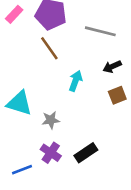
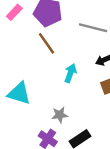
gray star: (51, 120) -> (60, 115), moved

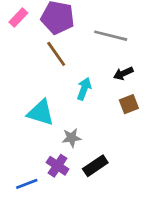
cyan triangle: (19, 93) -> (41, 113), moved

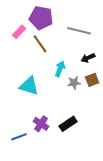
pink rectangle: (18, 18) -> (19, 32), moved
gray star: (72, 138) -> (74, 83), moved

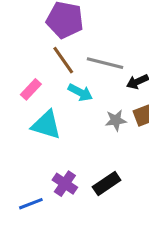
gray line: (79, 31) -> (105, 63), moved
pink rectangle: (19, 32) -> (31, 89), moved
cyan arrow: (60, 69) -> (80, 92), moved, turned 98

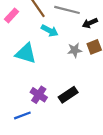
pink rectangle: (31, 89) -> (12, 15), moved
blue line: (31, 204) -> (22, 115), moved

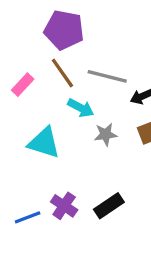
gray star: (75, 50) -> (106, 134), moved
blue line: (22, 115) -> (28, 217), moved

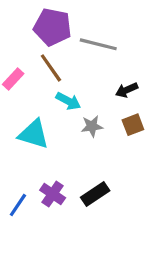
gray line: (107, 76) -> (98, 44), moved
blue line: (28, 217) -> (18, 205), turned -35

